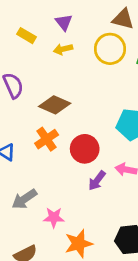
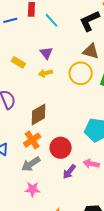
brown diamond: (55, 105) -> (39, 115), turned -55
gray arrow: (24, 199) -> (31, 164), moved
pink star: (54, 218) -> (32, 189), moved

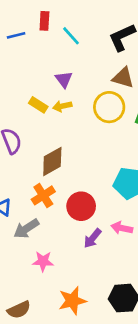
yellow rectangle: (18, 62) -> (38, 105), moved
gray arrow: (31, 164) -> (26, 229), moved

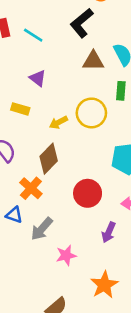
yellow arrow: (62, 106) -> (58, 122), moved
yellow circle: (109, 107) -> (91, 113), moved
orange cross: (43, 195) -> (31, 188), moved
purple arrow: (92, 238) -> (109, 232), moved

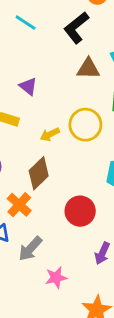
cyan line: (33, 35) -> (26, 23), moved

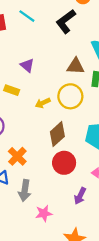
brown triangle: (88, 69) -> (76, 66), moved
brown diamond: (39, 173) -> (57, 134), moved
gray arrow: (30, 249) -> (25, 190), turned -36

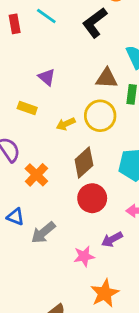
orange cross: (17, 156) -> (36, 175), moved
gray arrow: (25, 190) -> (43, 233), turned 42
purple arrow: (80, 196) -> (112, 239), turned 35
pink star: (44, 213) -> (84, 256), moved

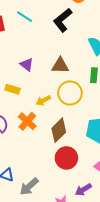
brown triangle: (107, 78) -> (60, 66), moved
orange cross: (36, 175) -> (27, 121), moved

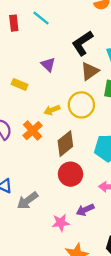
black L-shape: (63, 20) -> (82, 43), moved
purple triangle: (27, 65) -> (48, 65), moved
brown triangle: (60, 66) -> (90, 71), moved, turned -42
yellow rectangle: (13, 89) -> (20, 84), moved

